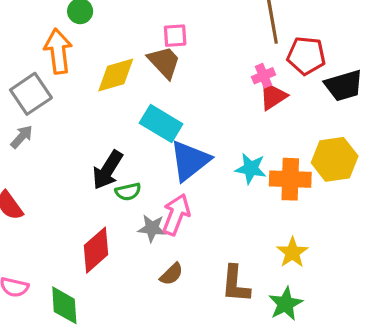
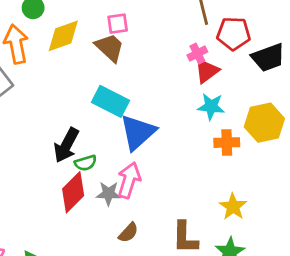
yellow diamond: (116, 75) -> (63, 36), moved
cyan star: (251, 169) -> (211, 107), moved
orange cross: (290, 179) -> (227, 143), size x0.7
red diamond: (96, 250) -> (73, 192), moved

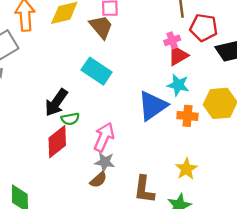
blue triangle: (138, 132) -> (152, 106), moved
gray star: (109, 194) -> (105, 162), moved

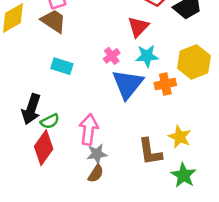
pink cross: (172, 40) -> (112, 56), moved
cyan rectangle: (97, 71) -> (62, 66), size x0.7
brown L-shape: (144, 189) -> (150, 152), moved

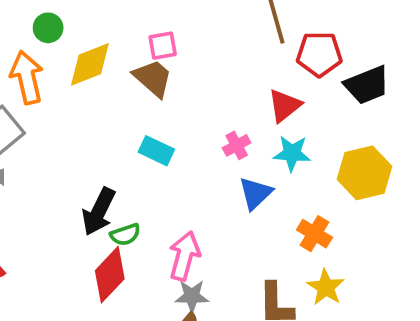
blue triangle: (128, 84) -> (255, 193), size x0.7
orange cross: (165, 84) -> (314, 234), moved, turned 35

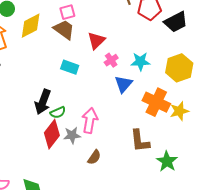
red triangle: (285, 105) -> (96, 41), moved
orange cross: (314, 234) -> (156, 102), size x1.5
yellow star: (326, 287) -> (179, 111), moved, turned 30
gray star: (192, 296) -> (72, 135), moved

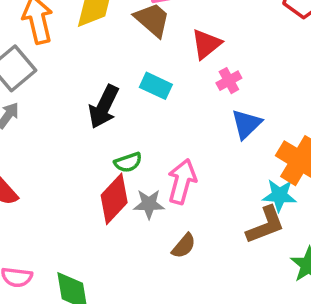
cyan star: (140, 61) -> (279, 195), moved
black arrow: (43, 102) -> (104, 107), moved
brown L-shape: (140, 141) -> (265, 225), turned -110

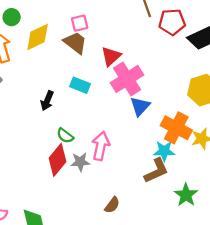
pink cross: (229, 81) -> (127, 79), size x2.0
black arrow: (104, 107) -> (47, 101), size x0.7
green semicircle: (128, 162) -> (65, 136), turned 60
brown semicircle: (184, 246) -> (112, 205), moved

